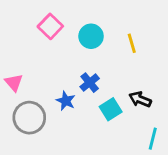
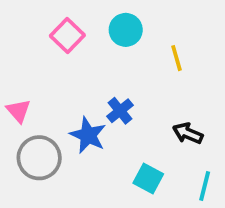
cyan circle: (91, 36) -> (126, 30), moved
blue star: (66, 101) -> (88, 135), size x1.4
cyan square: (111, 109) -> (148, 178), moved, turned -30

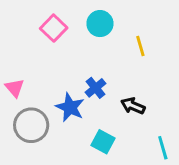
black arrow: (188, 133) -> (133, 106), moved
cyan square: (148, 178) -> (103, 142), moved
cyan line: (205, 186) -> (163, 148), turned -30

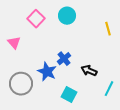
yellow line: (140, 46) -> (108, 29), moved
pink triangle: (15, 88) -> (14, 43), moved
cyan line: (163, 148) -> (109, 89), moved, turned 42

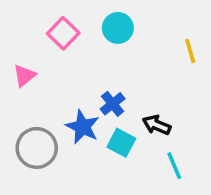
pink triangle: (14, 43) -> (24, 76), turned 32
cyan line: (109, 89) -> (174, 166), moved, turned -49
cyan square: (69, 95) -> (121, 143), moved

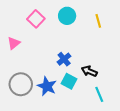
yellow line: (190, 51) -> (98, 21), moved
blue star: (83, 127) -> (47, 86), moved

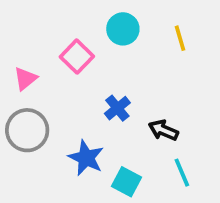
pink square: (36, 19) -> (77, 57), moved
cyan square: (69, 81) -> (127, 182), moved
gray circle: (21, 84) -> (27, 130), moved

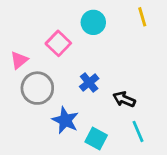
yellow line: (180, 38) -> (142, 17), moved
gray circle: (27, 130) -> (37, 88), moved

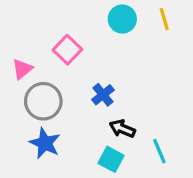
cyan circle: (93, 22) -> (122, 19), moved
black arrow: (124, 99) -> (122, 129), moved
blue star: (65, 120) -> (45, 143), moved

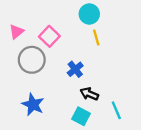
yellow line: (164, 19) -> (96, 37), moved
pink triangle: (22, 69) -> (16, 32), moved
gray circle: (43, 101) -> (32, 60), moved

